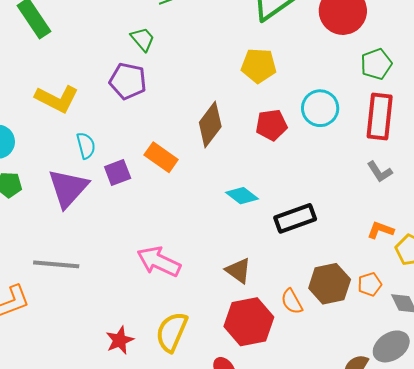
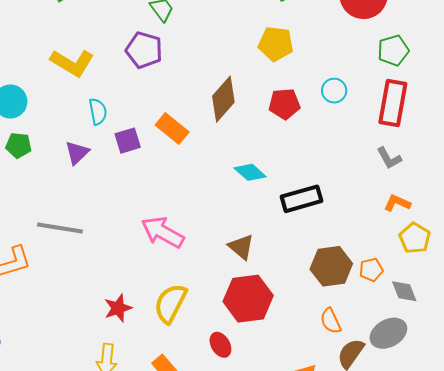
cyan circle: (320, 108) -> (334, 91), size x0.7
purple triangle: (68, 188) -> (77, 153), size x0.6
orange L-shape: (381, 230) -> (397, 203), moved
orange semicircle: (292, 301) -> (331, 321), moved

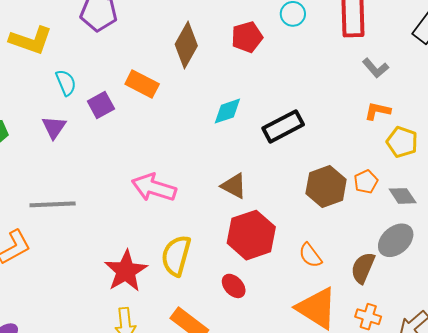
gray L-shape: (389, 158) -> (376, 68), moved
cyan diamond: (250, 172) -> (227, 111), turned -48
red star: (118, 308) -> (126, 271), size x1.5
orange semicircle: (331, 321) -> (310, 255), moved

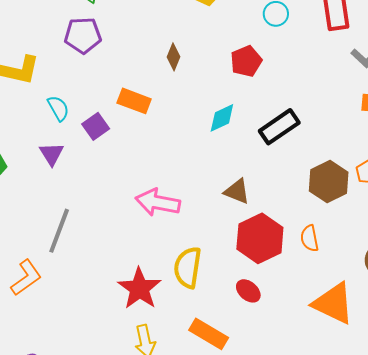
red pentagon: (247, 37) -> (246, 61), moved
brown diamond: (186, 45) -> (173, 57), size x0.6
gray line: (53, 204) -> (59, 231), turned -60
orange semicircle: (310, 255) -> (310, 238), moved, turned 32

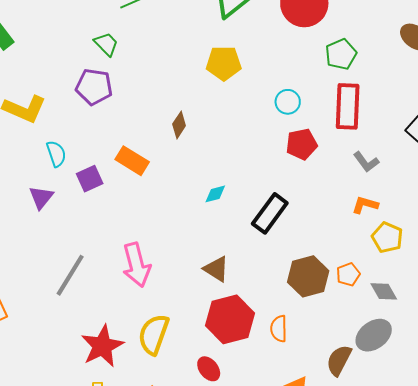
red pentagon: (246, 61) -> (302, 144), moved
cyan diamond: (222, 118) -> (215, 194), size x0.7
black rectangle: (279, 127) -> (270, 213), turned -30
pink arrow: (158, 202) -> (136, 265), turned -126
gray line: (59, 231) -> (70, 275), moved

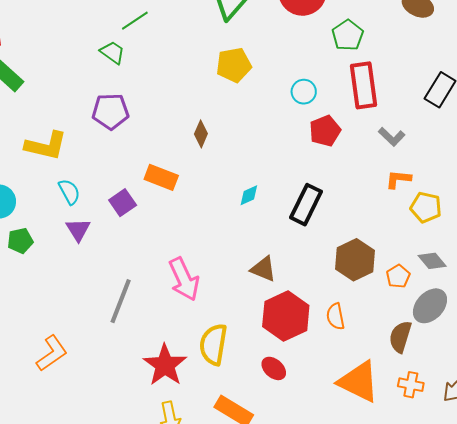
green trapezoid: (106, 44) -> (112, 52), moved
cyan semicircle: (56, 154) -> (69, 192), moved
orange pentagon: (348, 274) -> (398, 276), moved

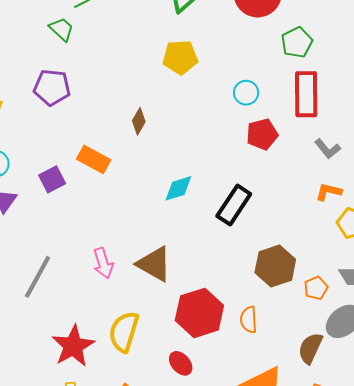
cyan diamond: (249, 195) -> (178, 188), size x1.4
brown triangle: (263, 269) -> (154, 264), moved, size x1.4
pink arrow: (184, 279) -> (103, 263), size x0.7

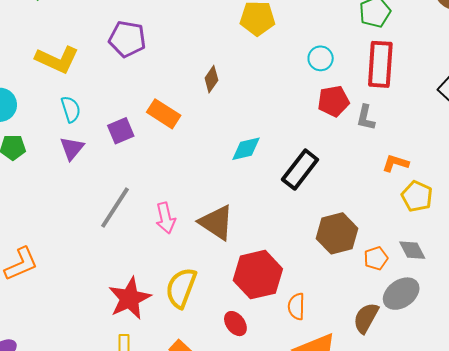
gray L-shape: (327, 149) -> (366, 118), moved, turned 48
gray line: (38, 277) -> (115, 208), moved
orange semicircle: (249, 320) -> (296, 307), moved

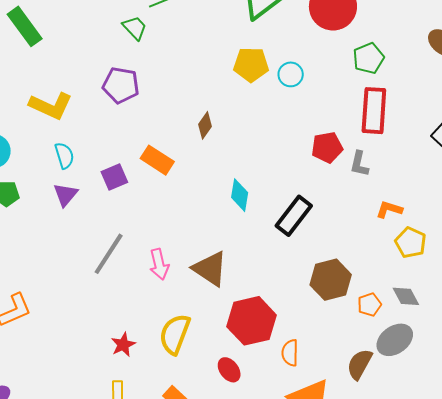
cyan circle: (321, 58) -> (291, 74), moved
cyan diamond: (246, 149) -> (240, 195), turned -68
red star: (130, 298) -> (123, 345), size x0.6

